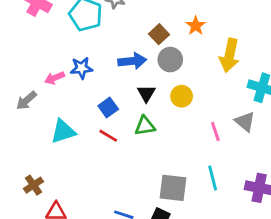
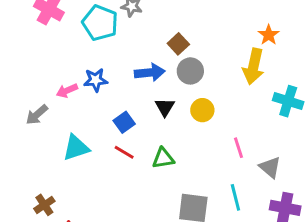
orange star: (196, 26) -> (269, 35), moved
gray triangle: (245, 122) -> (270, 167), moved
green triangle: (145, 126) -> (163, 158), moved

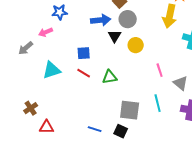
blue star: (96, 80) -> (60, 12), moved
black triangle: (165, 107) -> (115, 36), moved
blue square: (124, 122) -> (84, 53), turned 32

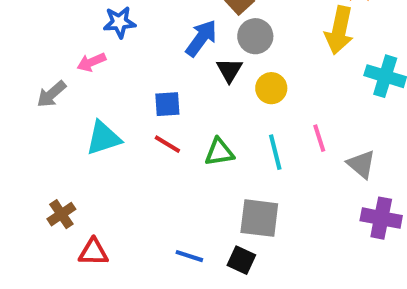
blue arrow: (101, 20) -> (201, 38), turned -48
cyan line: (158, 103) -> (275, 152), moved

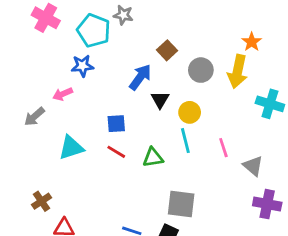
gray circle: (255, 36) -> (201, 70), moved
cyan line: (275, 152) -> (185, 141), moved

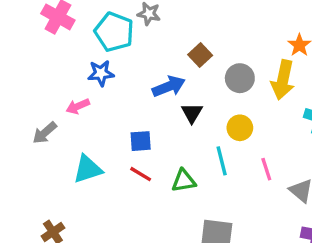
blue arrow: (140, 77) -> (169, 86), turned 32
yellow circle: (190, 112) -> (240, 128), moved

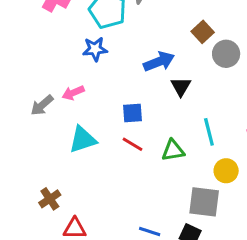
brown square: (200, 55) -> (203, 32), moved
pink arrow: (78, 106) -> (73, 93), moved
yellow circle: (240, 128) -> (226, 171), moved

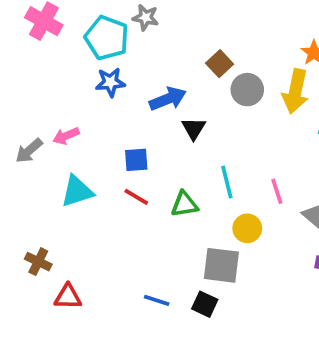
blue star: (95, 49) -> (110, 82), moved
brown cross: (50, 199) -> (38, 262), turned -30

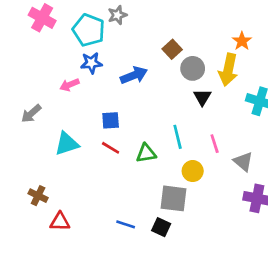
gray star: (146, 17) -> (117, 15), turned -30
black triangle: (194, 128) -> (202, 97), moved
pink arrow: (66, 136) -> (70, 85), moved

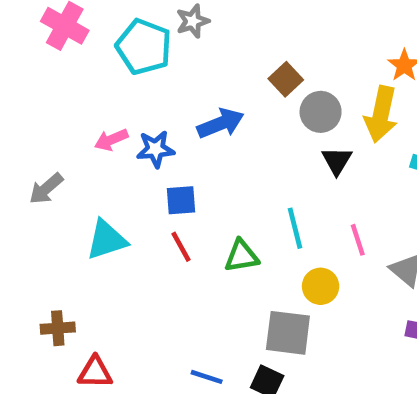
blue star: (91, 63) -> (155, 149), moved
red line: (111, 148) -> (181, 247), turned 30
brown cross: (38, 196) -> (58, 328), turned -30

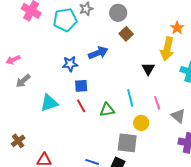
cyan pentagon: (144, 47) -> (65, 20), turned -30
gray circle: (321, 112) -> (118, 13), moved
pink arrow: (111, 140) -> (13, 60), moved
brown cross: (58, 328) -> (18, 141), moved, turned -32

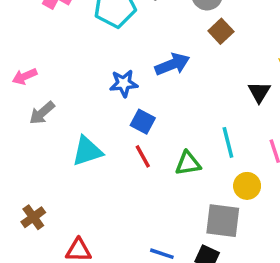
blue square: (81, 86) -> (143, 122), turned 32

